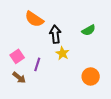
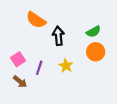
yellow star: (62, 53) -> (66, 66), moved
orange circle: (91, 76) -> (96, 52), moved

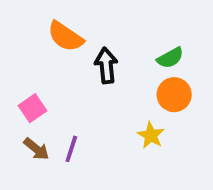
yellow star: (66, 66) -> (151, 135), moved
purple line: (39, 68) -> (71, 149), moved

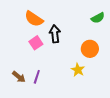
green semicircle: (170, 58) -> (98, 18), moved
pink square: (33, 108) -> (36, 43), moved

